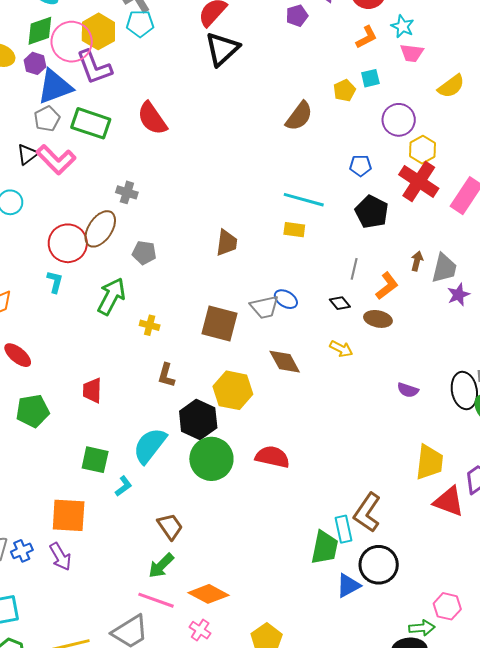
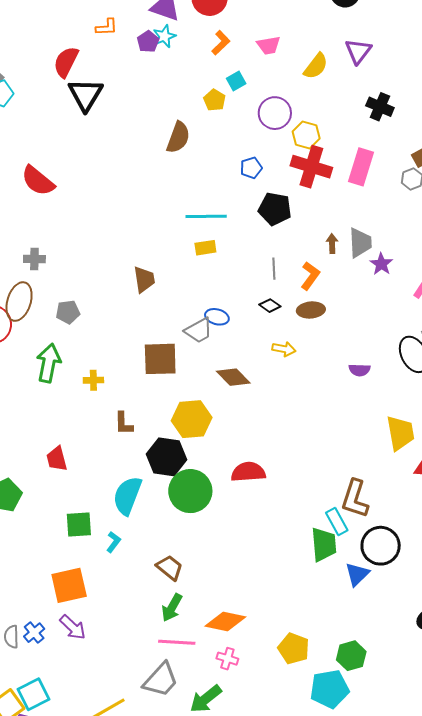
cyan star: (402, 26) -> (164, 36), moved, turned -30

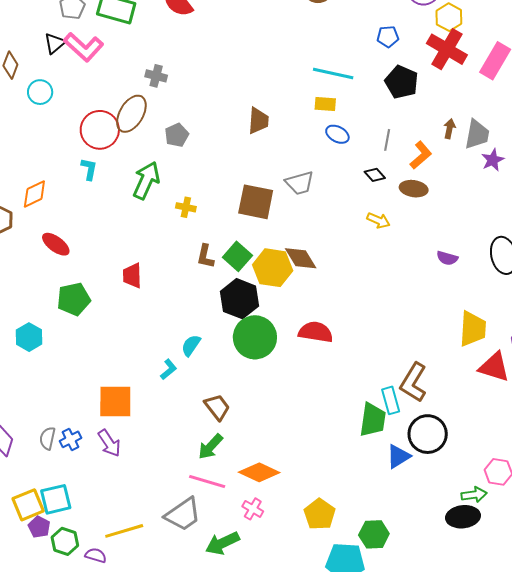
gray pentagon: (68, 312) -> (177, 135), turned -30
blue ellipse: (217, 317) -> (337, 134), moved
brown diamond: (233, 377) -> (301, 258), moved
cyan semicircle: (127, 496) -> (191, 345), moved, size x0.6
green square: (79, 524) -> (237, 256), moved, turned 32

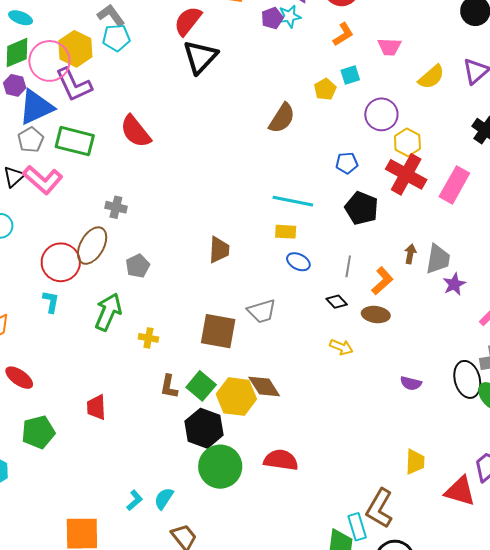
yellow trapezoid: (473, 329) -> (415, 462), moved, size x0.7
cyan semicircle: (191, 345) -> (164, 498), moved

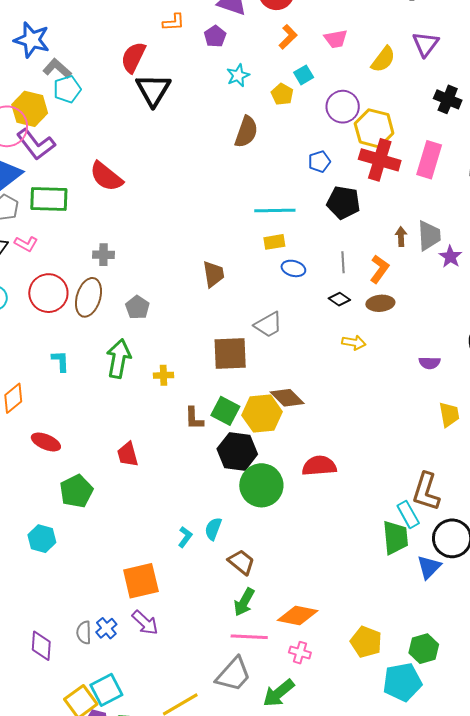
cyan star: (289, 16) -> (238, 75), moved
yellow hexagon: (407, 142) -> (374, 128), size x1.4
pink L-shape: (43, 180) -> (26, 244), size x0.6
red circle: (61, 262) -> (48, 293), moved
yellow trapezoid: (415, 462) -> (449, 415), moved

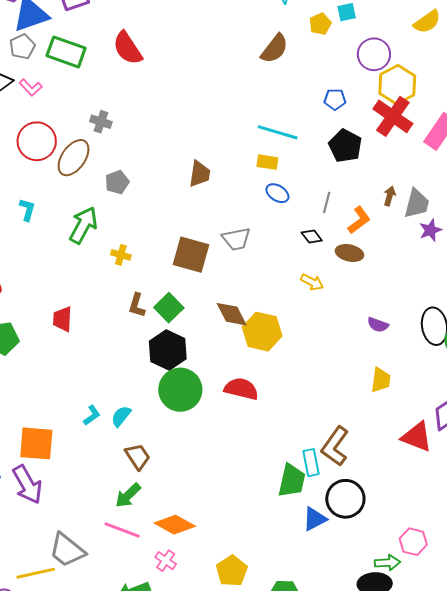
yellow hexagon: (262, 414) -> (262, 332), moved
purple arrow: (145, 623) -> (27, 485), size x1.4
gray trapezoid: (233, 674) -> (67, 550), moved, turned 69

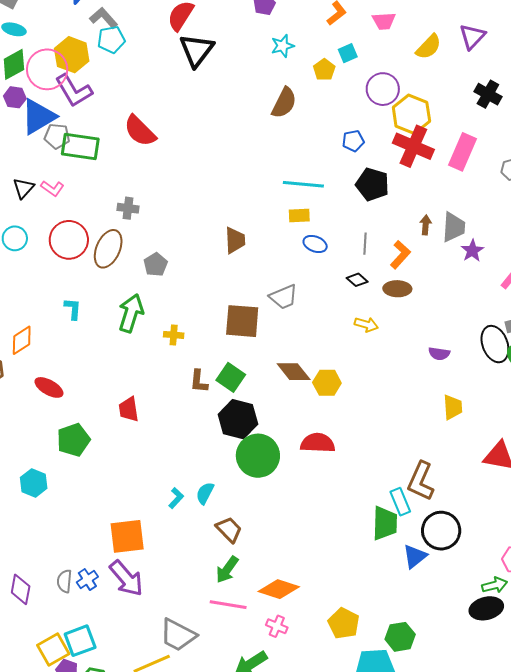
gray pentagon: (22, 47) -> (57, 136), moved, turned -30
yellow hexagon: (262, 332) -> (327, 383), size x0.7

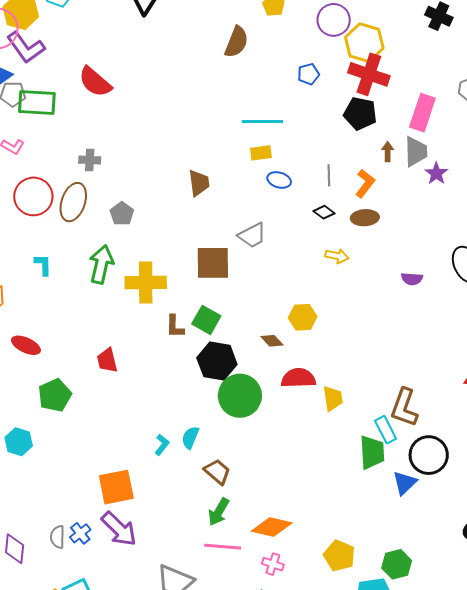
pink rectangle: (463, 152) -> (422, 113), moved
black pentagon: (372, 184) -> (360, 114), moved
yellow cross: (174, 335) -> (146, 283), size x2.0
brown diamond: (294, 372) -> (272, 341), moved, size x0.7
yellow trapezoid: (453, 407) -> (333, 398), moved

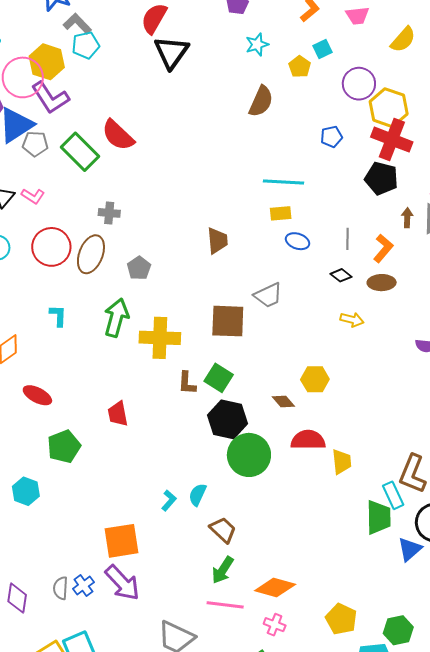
green rectangle: (37, 103) -> (80, 152), moved, turned 39

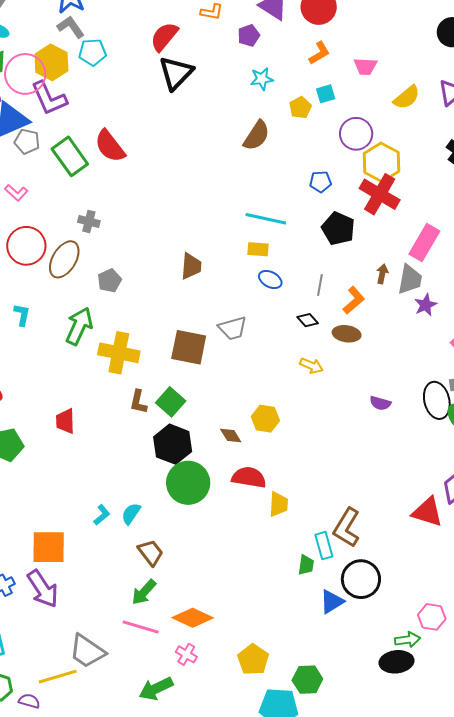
gray L-shape: (77, 24) -> (71, 27), moved
black pentagon: (381, 178) -> (338, 229), moved
green trapezoid: (379, 517) -> (306, 565), size x0.6

